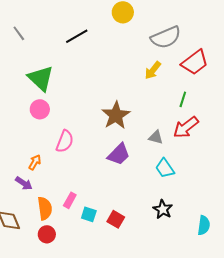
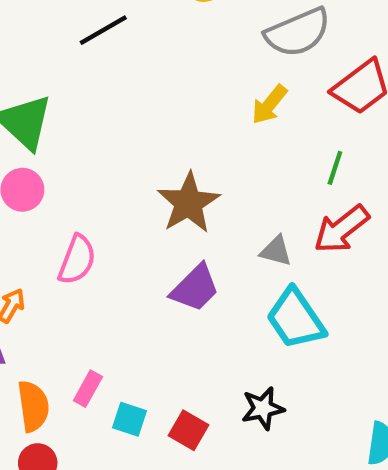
cyan trapezoid: (165, 168) -> (296, 319), size x1.4
black star: (163, 209) -> (263, 408), moved, turned 30

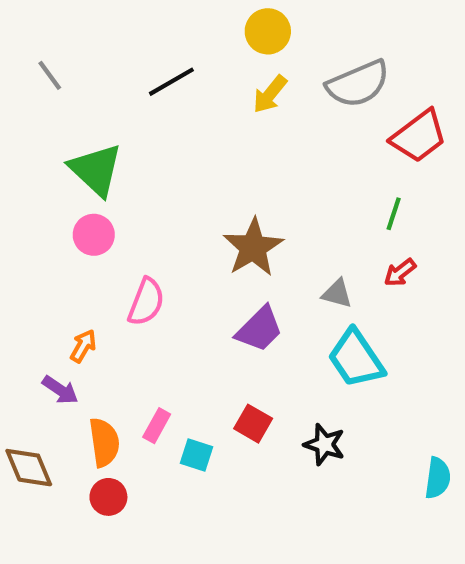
yellow arrow: (269, 105) -> (270, 94), moved
red arrow: (341, 229) -> (400, 273), size x0.6
black star: (263, 408) -> (324, 444), turned 30
red square: (188, 430) -> (253, 424), moved

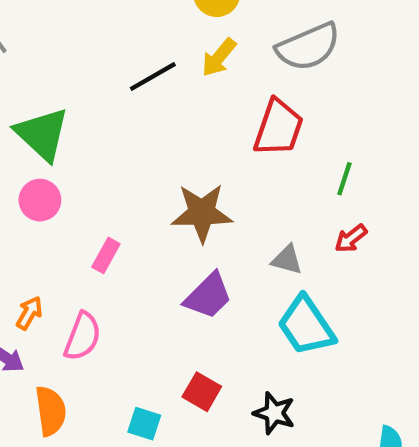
black line: (171, 82) -> (153, 77), moved
red trapezoid: (419, 136) -> (278, 128), moved, turned -34
brown star: (253, 247) -> (202, 213), turned 30
pink semicircle: (146, 302) -> (83, 336), moved
pink rectangle: (157, 426) -> (106, 255), moved

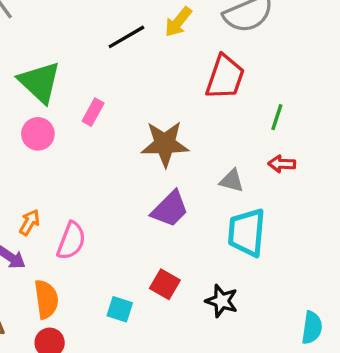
red arrow: (351, 238) -> (282, 164), turned 40
pink rectangle: (106, 255) -> (93, 112), moved
cyan trapezoid: (306, 326) -> (247, 232), turned 39

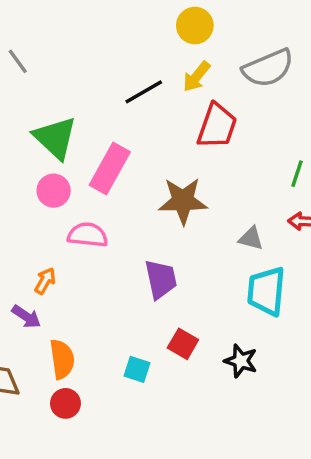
red trapezoid: (225, 77) -> (217, 126), moved
pink rectangle: (93, 112) -> (110, 169), size x1.8
purple trapezoid: (170, 209) -> (161, 279), moved, turned -57
pink semicircle: (71, 241) -> (88, 235), moved, turned -105

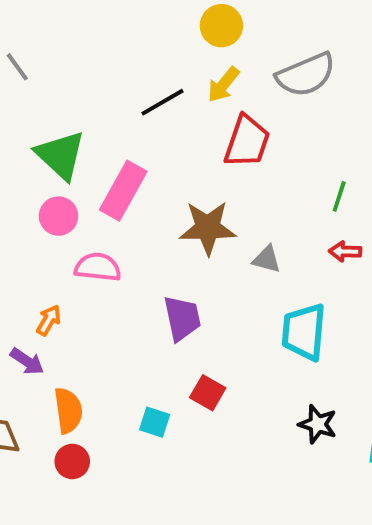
gray triangle: (251, 238) -> (267, 259), moved
black star: (241, 361) -> (318, 424), moved

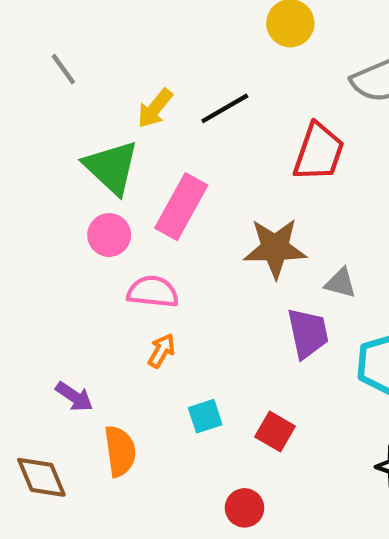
yellow arrow: (223, 85) -> (155, 108), moved
purple trapezoid: (182, 318) -> (308, 333), moved
orange arrow: (49, 320) -> (162, 351), moved
cyan square: (155, 422) -> (205, 416), moved, turned -36
red circle: (72, 461) -> (244, 508), moved

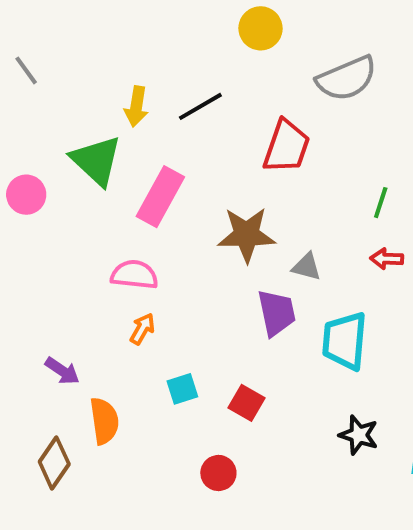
gray line: (63, 69) -> (26, 70), moved
yellow arrow: (155, 108) -> (136, 106), turned -30
pink circle: (109, 235) -> (26, 195), moved
brown diamond: (41, 477) -> (54, 463), moved, turned 57

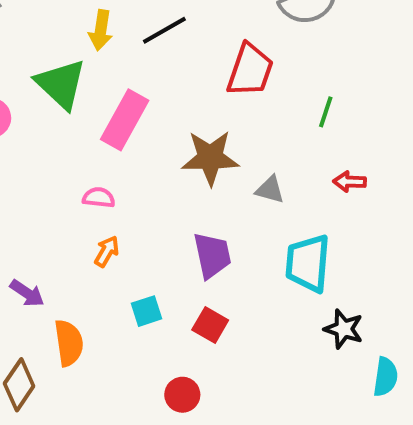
green line: (381, 203) -> (326, 112), moved
pink semicircle: (134, 275) -> (99, 198), size x0.7
purple trapezoid: (277, 313) -> (212, 255), moved
black star: (359, 435) -> (344, 329), moved

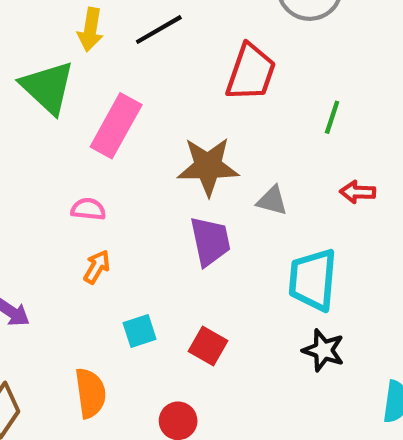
purple trapezoid: (212, 255) -> (210, 241), moved
black star: (344, 329) -> (323, 350), moved
orange semicircle: (69, 343) -> (90, 393), moved

